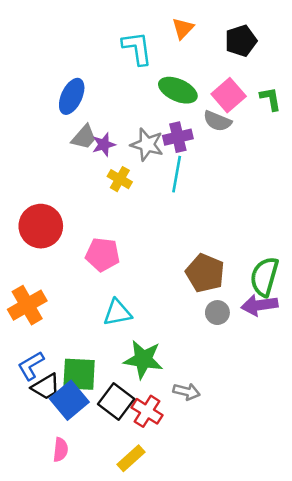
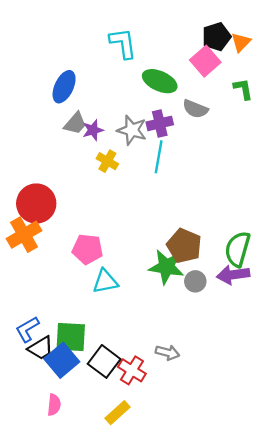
orange triangle: (183, 28) -> (241, 42), moved
pink square: (229, 95) -> (205, 61), moved
pink pentagon: (103, 254) -> (87, 249), moved
orange cross: (27, 305) -> (24, 235), moved
green star: (143, 359) -> (166, 267), moved

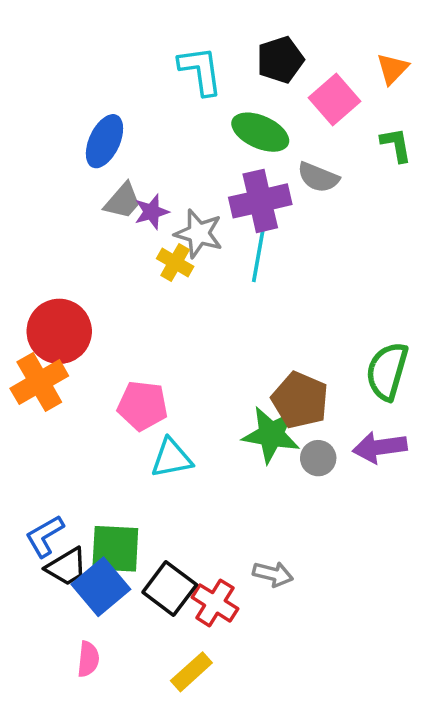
black pentagon: (216, 37) -> (280, 60), moved
purple cross: (160, 123) -> (260, 201), size x1.4
gray star: (132, 130) -> (199, 234), moved
green semicircle: (238, 249) -> (387, 371), moved

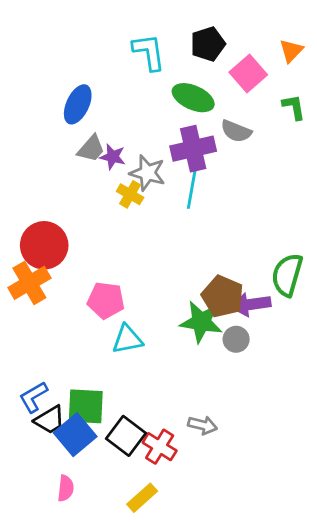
purple star: (152, 212) -> (113, 157), turned 30
purple arrow: (380, 447) -> (251, 304), moved

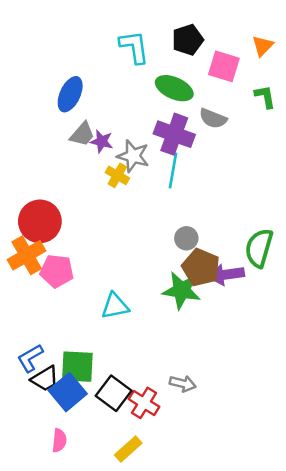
pink square: (248, 74) -> (224, 66), turned -32
purple cross: (193, 149) -> (174, 134), turned 33
pink pentagon: (106, 300) -> (57, 271), moved
gray circle: (236, 339) -> (186, 238), moved

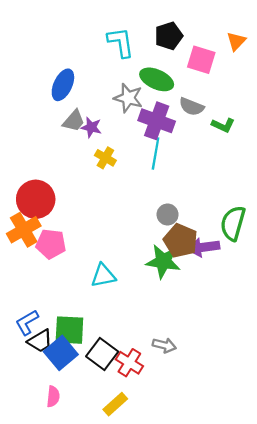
green L-shape: (265, 97) -> (223, 125), moved, turned 125
gray star: (133, 156) -> (128, 98), moved

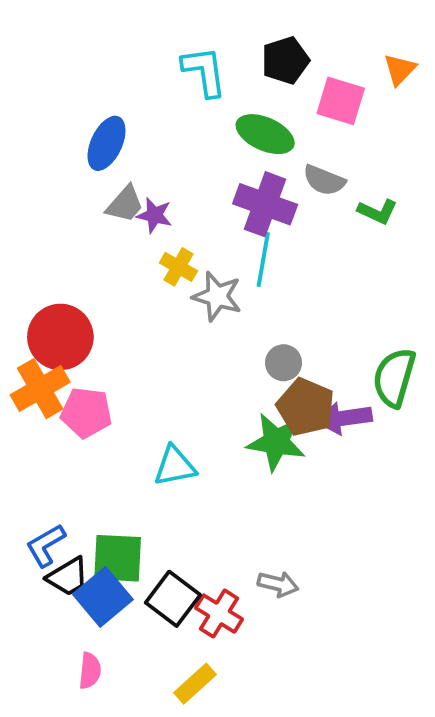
gray star: (128, 98) -> (217, 296), moved

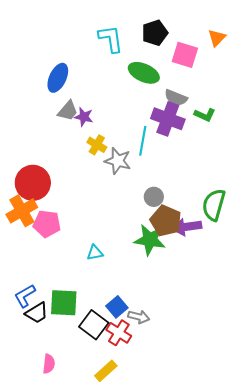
purple cross: (265, 204) -> (168, 119), moved
cyan triangle: (175, 466) -> (95, 253), size x0.7
gray arrow: (278, 584) -> (139, 317), moved
blue square: (103, 597) -> (117, 307), moved, size x0.7

